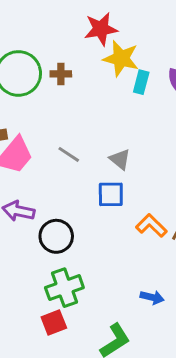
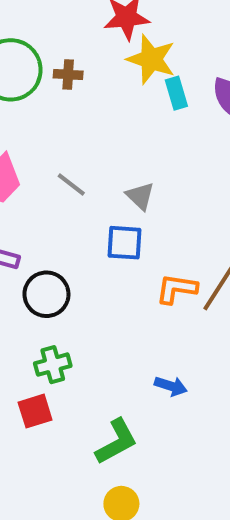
cyan rectangle: (141, 82) -> (176, 93), turned -35
orange L-shape: (151, 226) -> (177, 289), turned -40
green cross: (64, 288) -> (53, 365), size x0.7

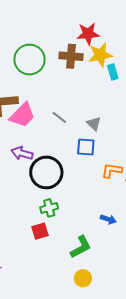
yellow star: (151, 59) -> (100, 55), turned -30
brown cross: (68, 74) -> (71, 56), moved, size x1.6
black circle: (46, 294) -> (46, 172), size x1.4

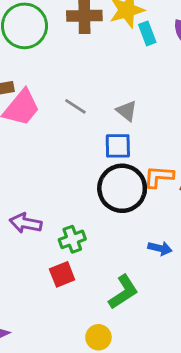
purple arrow: (22, 153) -> (26, 223), moved
black circle: (46, 172) -> (122, 188), moved
yellow circle: (83, 278) -> (98, 337), moved

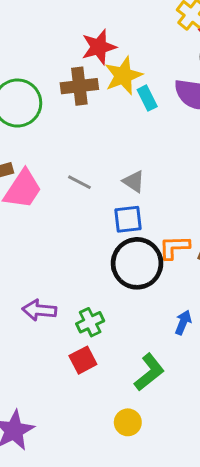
blue arrow: (160, 248) -> (183, 322), turned -75

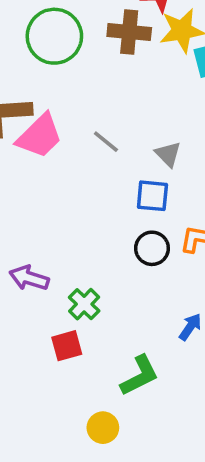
black circle: (137, 263) -> (152, 248), size x0.6
green cross: (90, 322) -> (84, 304), turned -32

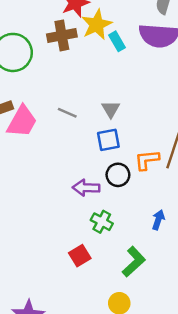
gray triangle: (168, 154) -> (111, 109), turned 30
purple arrow: (29, 278) -> (86, 188), moved
green cross: (84, 304) -> (102, 222), moved

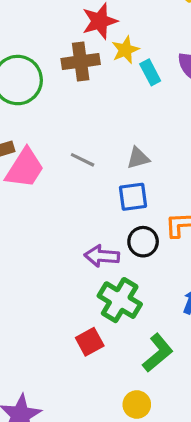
yellow star: (97, 25) -> (125, 50), size x0.7
gray triangle: (111, 109) -> (138, 158), turned 42
green cross: (102, 222) -> (120, 300), size x1.5

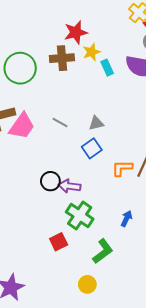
blue square: (133, 197) -> (92, 148), turned -30
black circle: (143, 242) -> (50, 181), moved

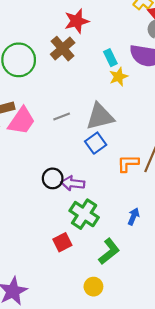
yellow star: (92, 52) -> (118, 77), moved
brown cross: (62, 58) -> (63, 49), turned -35
gray line: (60, 122) -> (62, 116), turned -49
gray triangle: (96, 123) -> (100, 116), size x1.8

